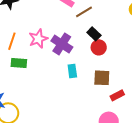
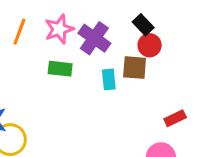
green rectangle: (19, 63) -> (60, 69), moved
brown square: (102, 78) -> (135, 68), moved

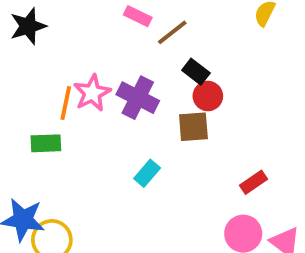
orange line: (19, 32) -> (66, 103), moved
green rectangle: (60, 69) -> (46, 143), moved
cyan rectangle: (109, 79) -> (147, 173), moved, turned 55

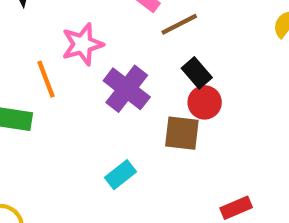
pink star: (92, 93) -> (82, 44), moved
orange line: (66, 103) -> (46, 79), turned -44

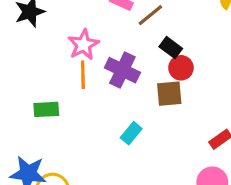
orange line: (46, 79) -> (83, 75), moved, turned 32

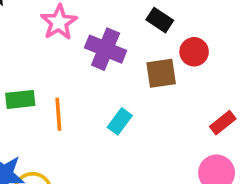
red circle: (181, 68) -> (194, 52), moved
orange line: (83, 75) -> (58, 114), moved

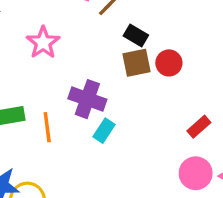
purple cross: (106, 49) -> (87, 99), moved
brown square: (161, 73) -> (136, 63), moved

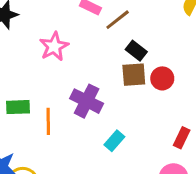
red rectangle: (199, 127) -> (182, 138), turned -30
cyan rectangle: (104, 131) -> (114, 141), moved

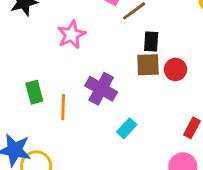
black rectangle: (136, 51) -> (151, 42), turned 54
green rectangle: (18, 107) -> (34, 92), turned 75

